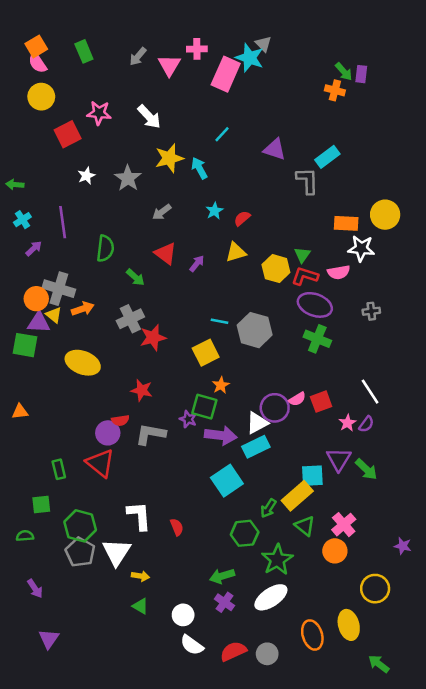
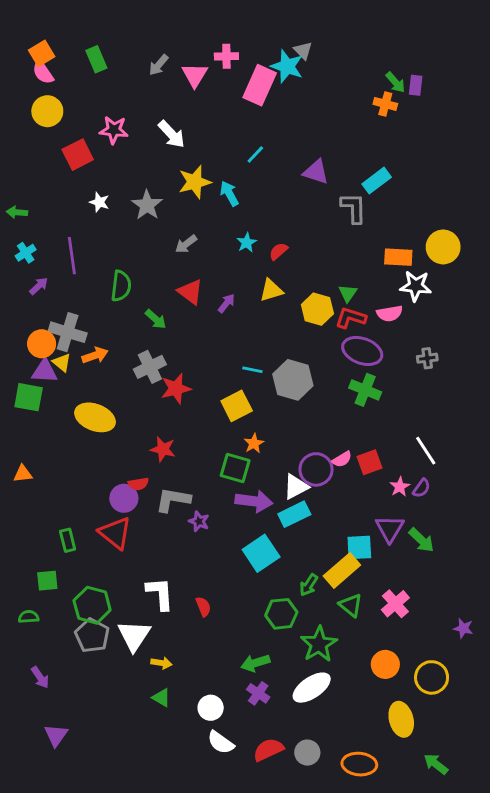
white star: (86, 176) -> (99, 202), turned -30
purple star: (188, 419) -> (199, 521), moved
orange circle: (335, 551) -> (385, 664), moved
orange ellipse: (312, 635) -> (359, 764), moved, turned -68

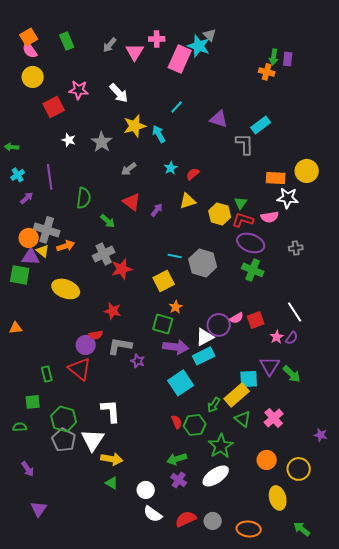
green arrow: (395, 82) -> (274, 57), turned 49
red semicircle: (203, 607) -> (177, 422), moved
yellow arrow: (161, 663) -> (112, 459), size x1.5

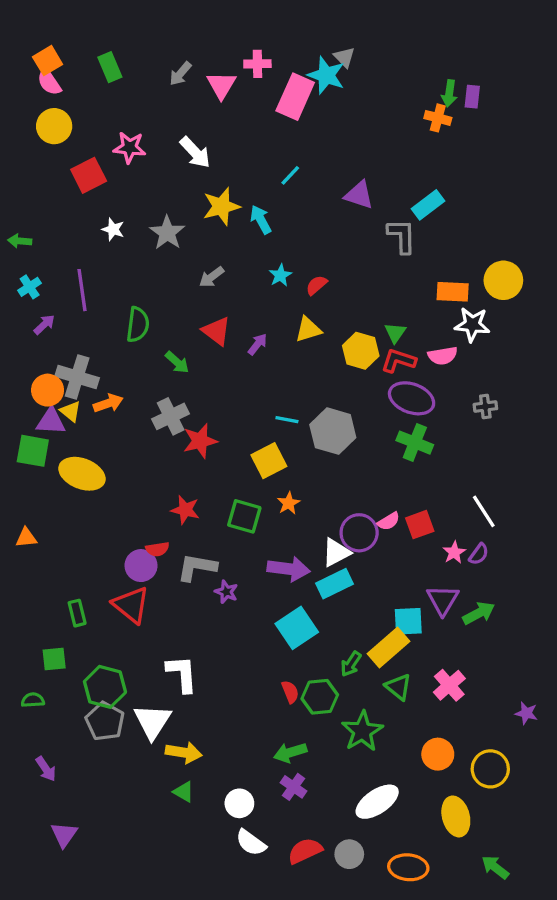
yellow ellipse: (66, 289) -> (82, 474), moved
green square: (163, 324) -> (244, 516), moved
green arrow: (292, 374) -> (479, 613), turned -72
white ellipse: (216, 476) -> (377, 802), moved

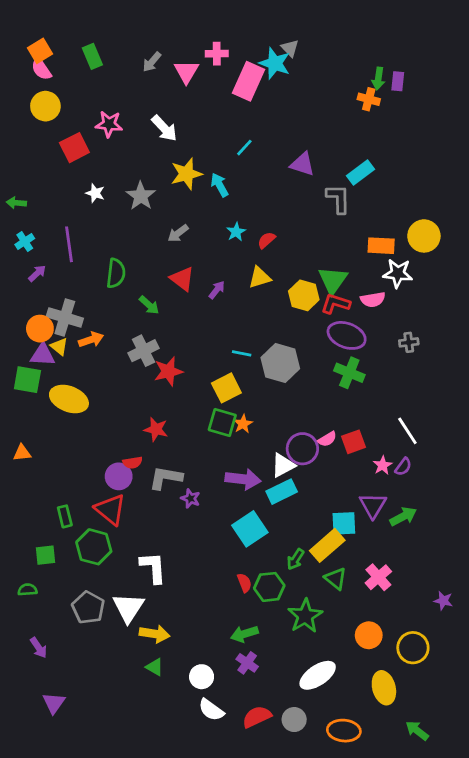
green triangle: (395, 333) -> (333, 280), size x1.6
green square: (244, 516) -> (222, 422), moved
green hexagon: (105, 687) -> (94, 547), moved

